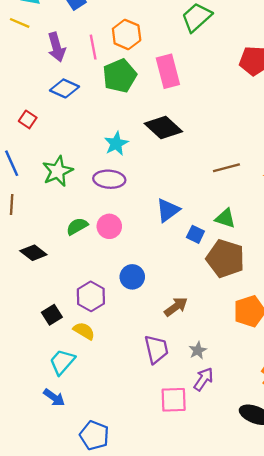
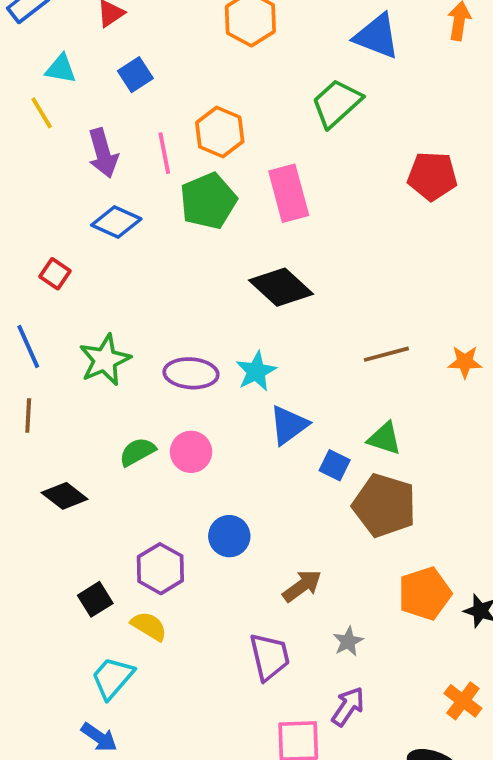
yellow line: (20, 23) -> (42, 113), turned 36
cyan star: (116, 144) -> (256, 371), moved
gray star: (198, 350) -> (348, 641), moved

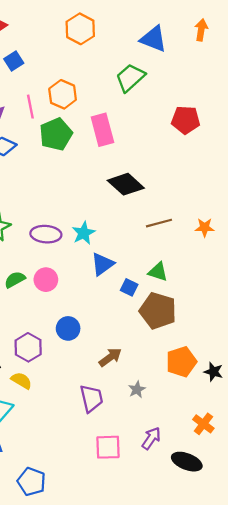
black diamond: (281, 287) -> (126, 184), moved
purple arrow: (348, 707) -> (151, 438), moved

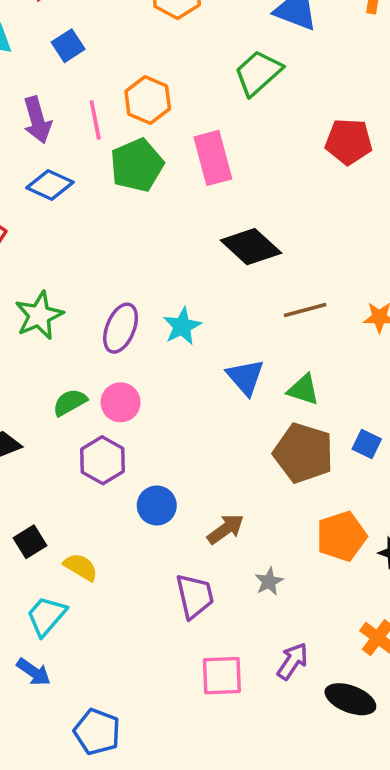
purple ellipse: (46, 234) -> (121, 328), turned -72
blue triangle: (102, 264) -> (245, 377), moved, turned -35
blue square: (129, 287) -> (367, 444), moved
blue circle: (68, 328) -> (157, 506), moved
purple hexagon: (28, 347) -> (102, 460), moved

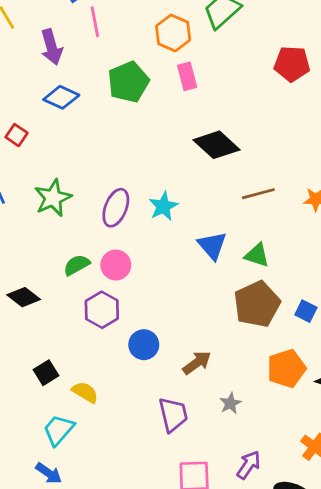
orange hexagon: (148, 100) -> (173, 33), moved
pink line: (95, 120) -> (95, 22), moved
pink rectangle: (213, 158) -> (187, 76), size x0.7
blue square: (367, 444) -> (306, 311), moved
brown pentagon: (303, 453) -> (257, 304), turned 30

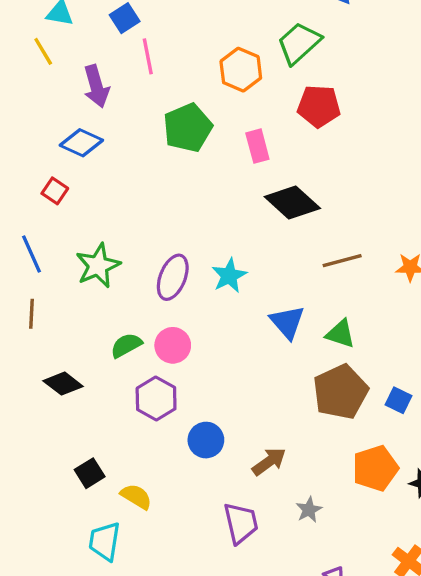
red pentagon: (292, 64) -> (319, 106), moved
pink rectangle: (187, 76) -> (257, 146), moved
blue diamond: (61, 97) -> (81, 143), moved
cyan trapezoid: (59, 430) -> (105, 541), turned -32

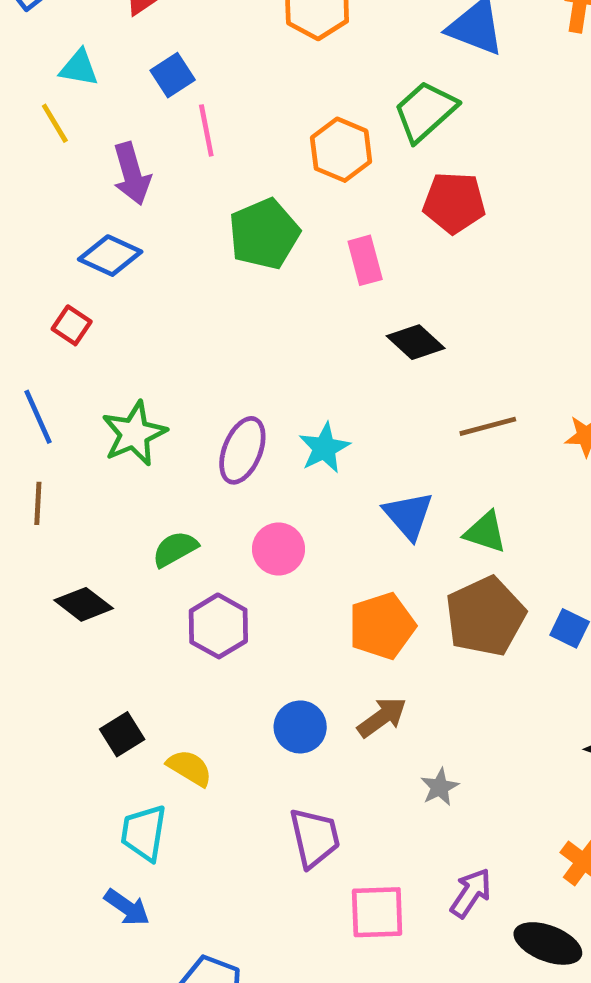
black diamond: (292, 203) -> (416, 342), size x0.7
pink circle: (173, 345) -> (278, 549), moved
blue circle: (206, 440) -> (300, 727), moved
orange pentagon: (375, 468) -> (382, 626), moved
purple trapezoid: (241, 523) -> (315, 838), moved

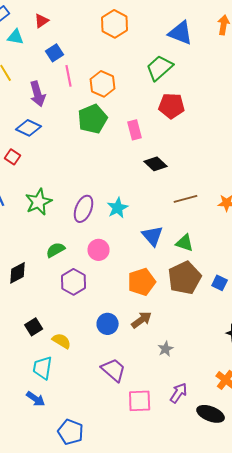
cyan triangle: (79, 68) -> (16, 37), moved
orange hexagon: (341, 150) -> (103, 84), moved
black diamond: (84, 604) -> (18, 273), turned -65
purple trapezoid: (315, 838) -> (114, 370), turned -36

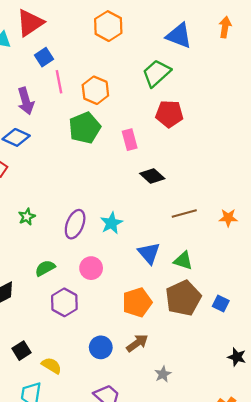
red triangle: (42, 21) -> (30, 23), size x1.8
green star: (39, 202) -> (27, 217), size x0.6

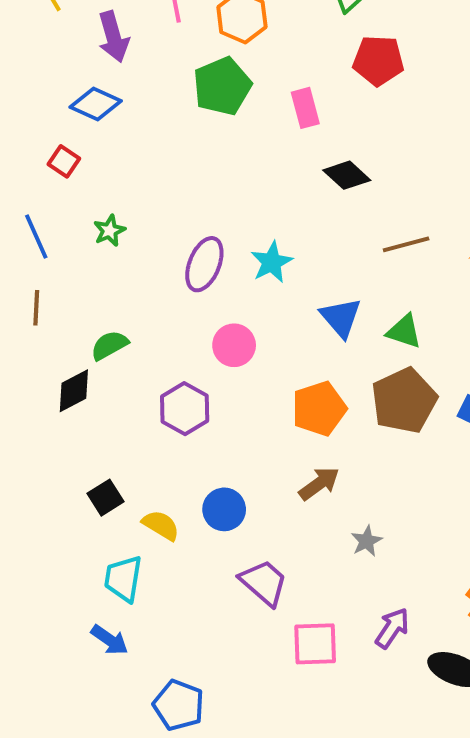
green star: (27, 217) -> (109, 231), moved
green semicircle: (45, 268) -> (109, 345), moved
blue circle: (101, 347) -> (224, 509), moved

